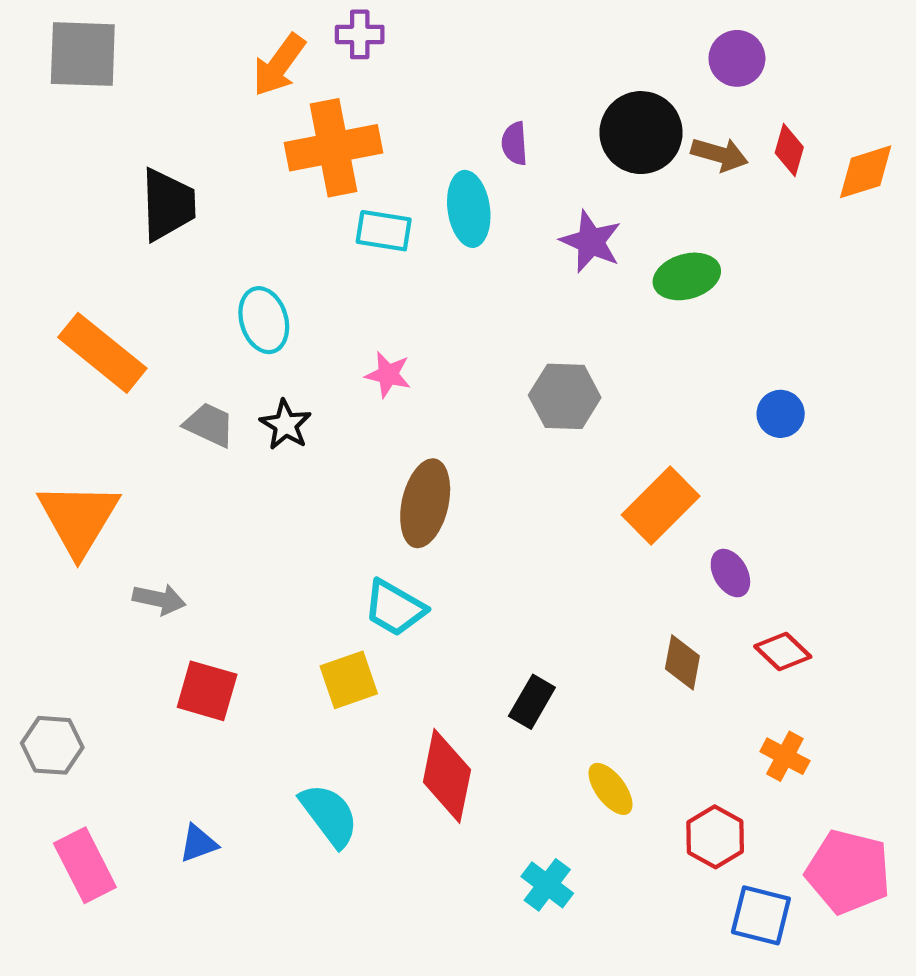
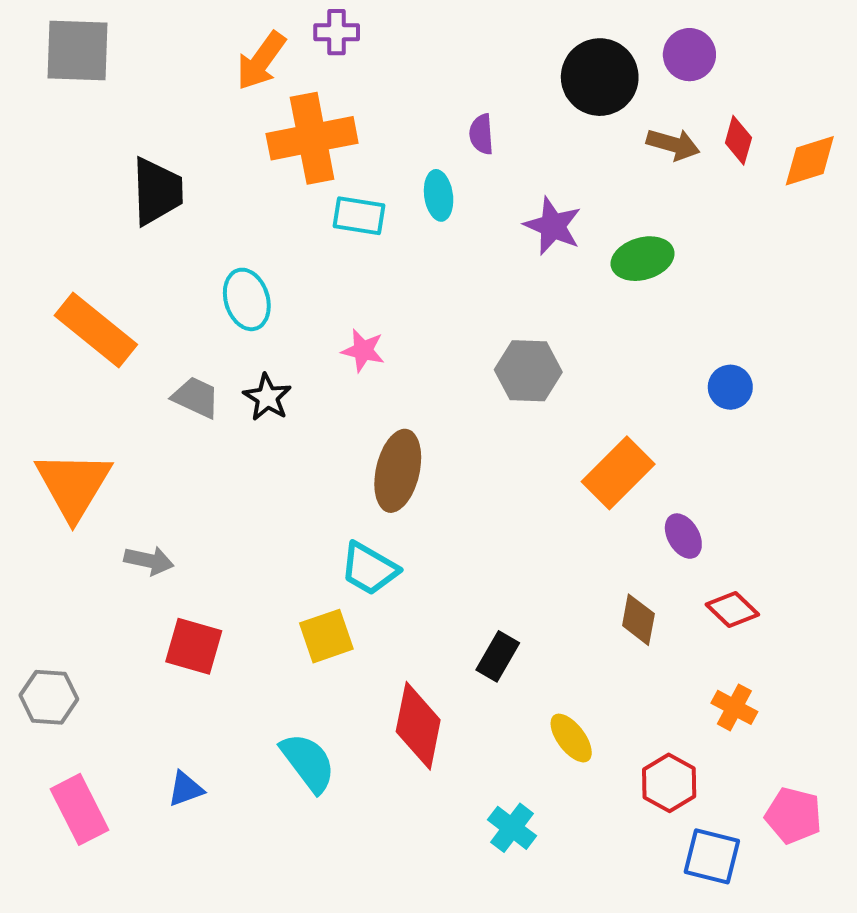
black circle: (641, 133) -> (600, 77), moved
cyan ellipse: (469, 209) -> (439, 195), size x0.7
pink pentagon: (848, 872) -> (794, 816), size x0.7

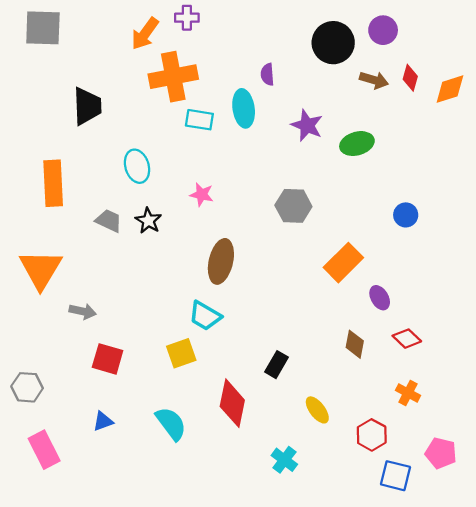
cyan ellipse: (439, 195) -> (244, 108), size x1.4
orange rectangle: (96, 330) -> (53, 183), turned 48
blue triangle: (186, 789) -> (103, 421), moved

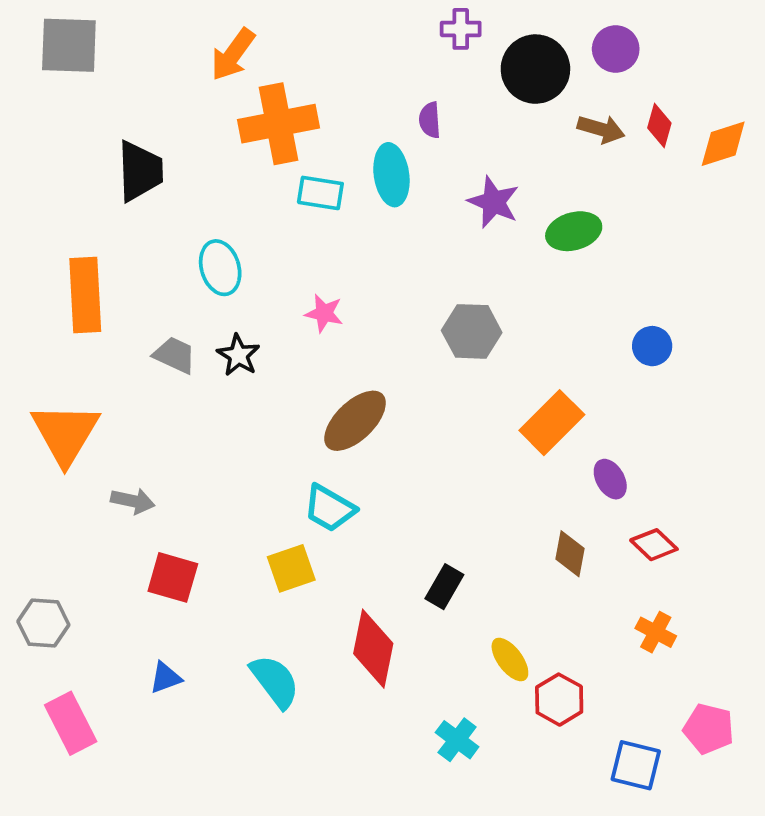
purple cross: (187, 18) -> (461, 29), moved
brown ellipse: (221, 261) -> (355, 421), turned 33
red hexagon: (372, 435) -> (559, 700), moved

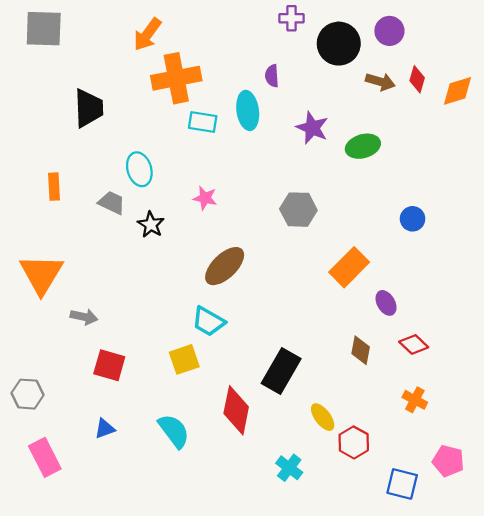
orange rectangle: (85, 295) -> (54, 187), size x0.6
gray trapezoid: (175, 355) -> (112, 203), moved
black rectangle: (444, 587) -> (281, 371), size x1.6

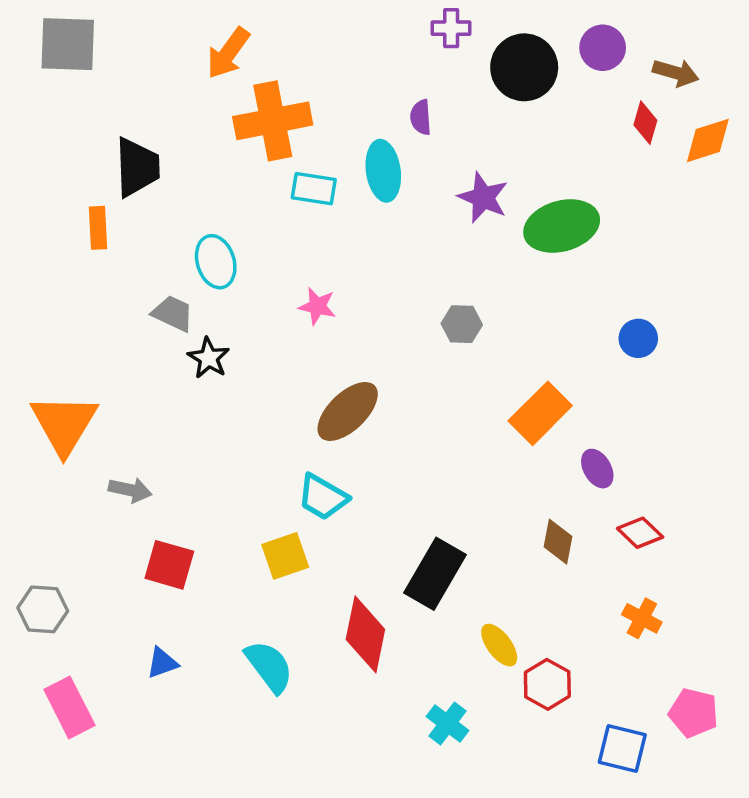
brown arrow: (380, 82) -> (676, 73), moved
green ellipse: (363, 146) -> (562, 226), size x1.4
orange rectangle: (54, 187) -> (98, 228), moved
gray hexagon: (298, 210) -> (462, 324), size x0.7
black star: (151, 225) -> (209, 358), moved

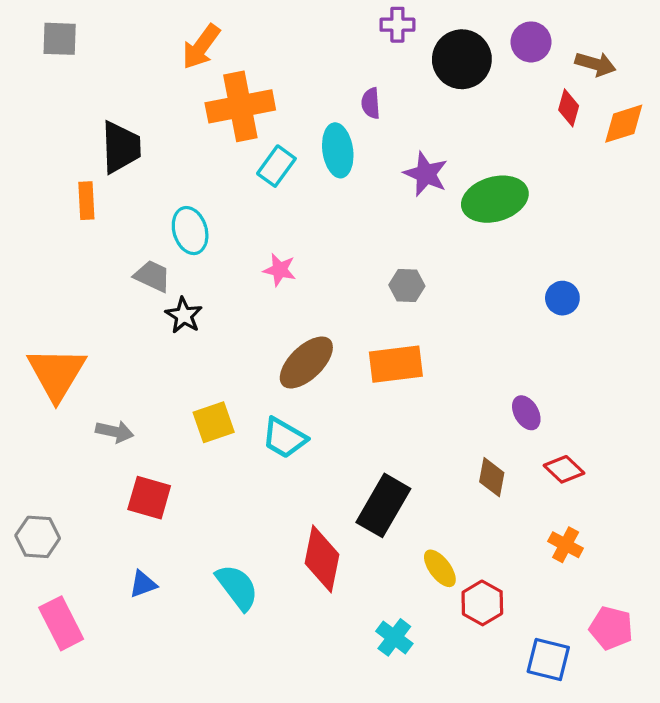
gray square: (68, 44) -> (60, 39), size x0.7
cyan rectangle: (314, 189) -> (276, 166), turned -63
orange rectangle: (540, 413) -> (396, 364), moved, turned 38
yellow square: (285, 556) -> (214, 422), moved

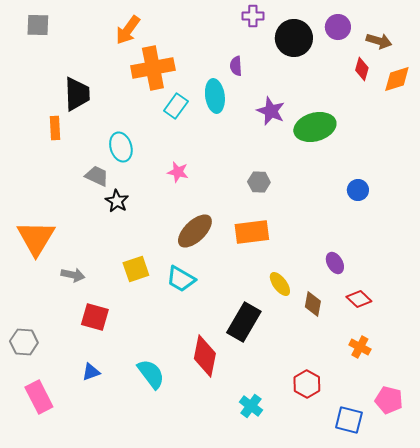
yellow ellipse: (440, 568) -> (280, 284), moved

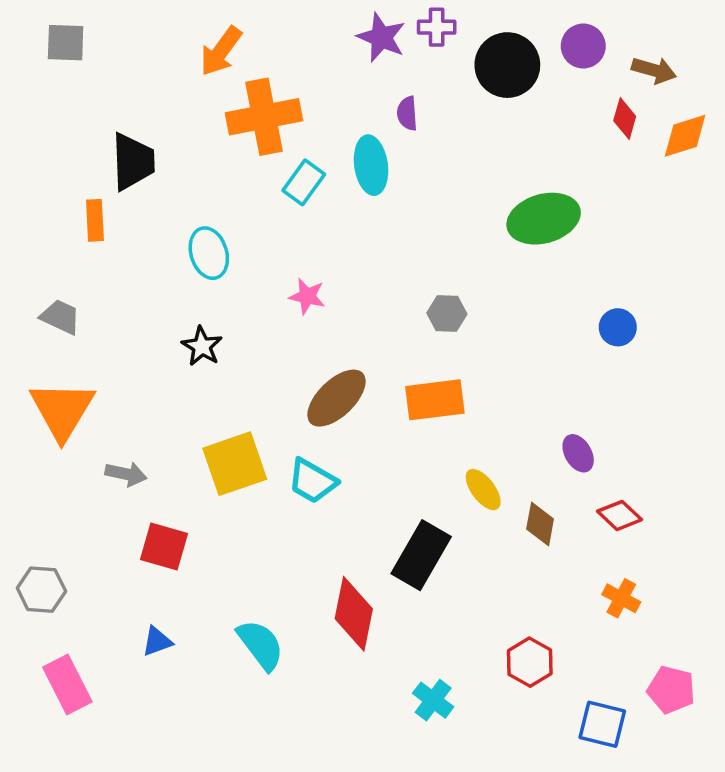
purple star: (271, 111) -> (381, 37), moved
gray trapezoid: (97, 176) -> (60, 317), moved
yellow square: (136, 269) -> (235, 464), size x1.4

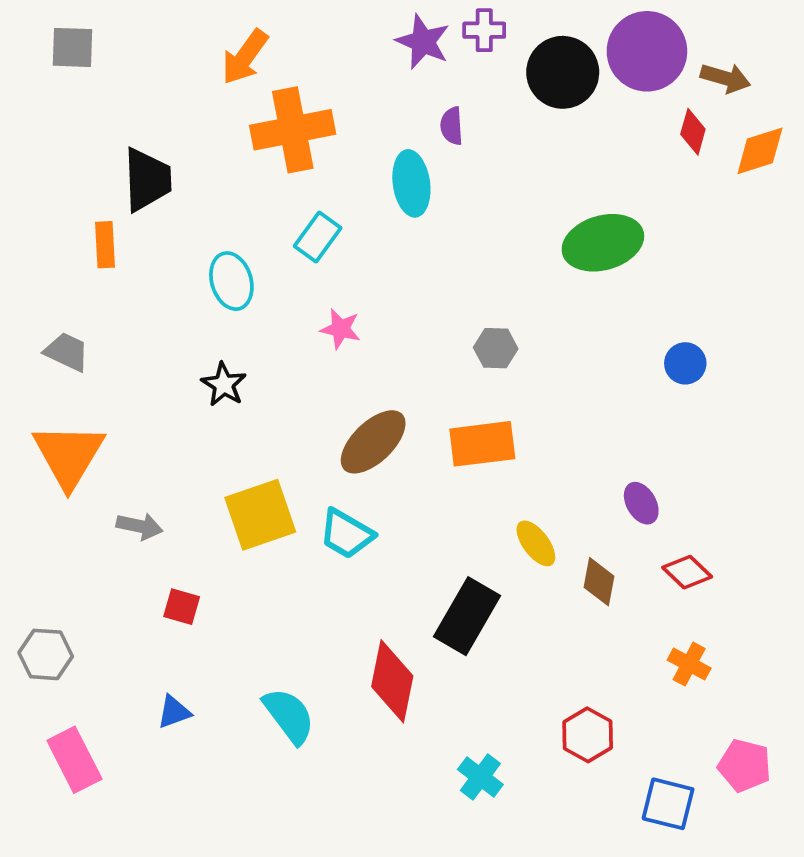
purple circle: (583, 46) -> (647, 51), size x1.6
cyan rectangle: (304, 182) -> (318, 237), moved
red square: (164, 546) -> (182, 607), size x0.7

